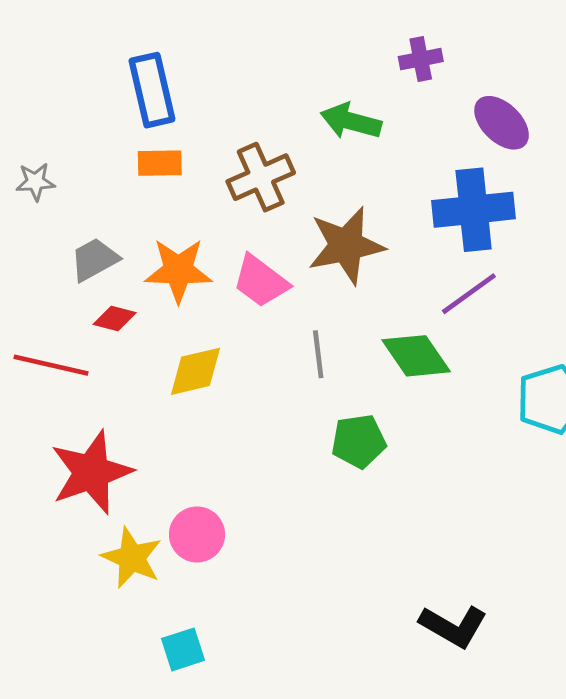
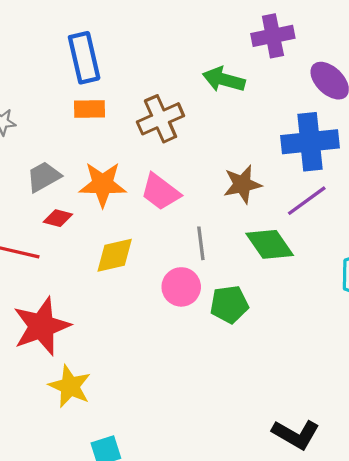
purple cross: (421, 59) -> (273, 36), size x1.4
brown star: (346, 245) -> (242, 184), moved, size x0.7
pink circle: (197, 534) -> (181, 287), moved

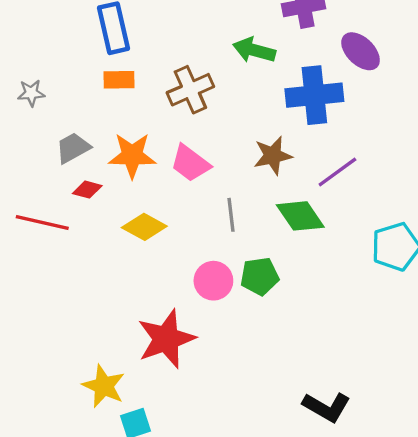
blue cross: (310, 142) -> (314, 95), moved
yellow diamond: (115, 255) -> (144, 227), turned 42
pink circle: (181, 287) -> (213, 281), moved
red star: (42, 326) -> (166, 339), moved
yellow star: (70, 386) -> (104, 386), moved

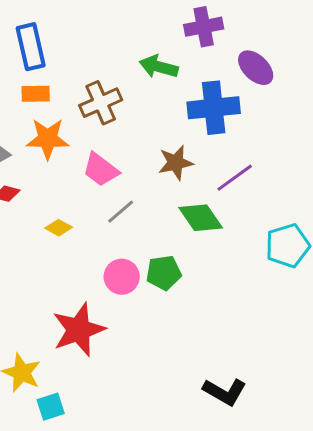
orange star: (132, 156) -> (48, 139), moved
gray line: (231, 215) -> (121, 212), moved, turned 56
yellow diamond: (144, 227) -> (59, 228), size x0.7

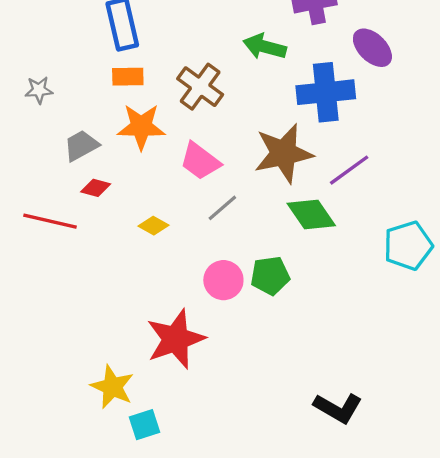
brown cross: (101, 103) -> (200, 87), turned -30
brown star: (176, 163) -> (284, 153), size x1.5

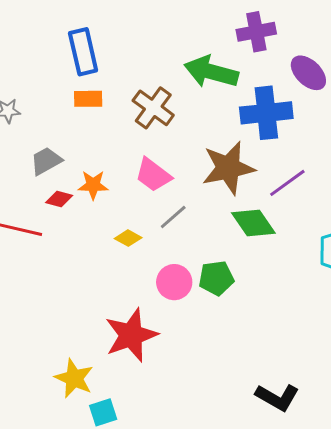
green arrow: (265, 47) -> (211, 72), size x1.4
orange star: (141, 127) -> (93, 185), moved, size x0.7
yellow diamond: (153, 226) -> (128, 238), moved

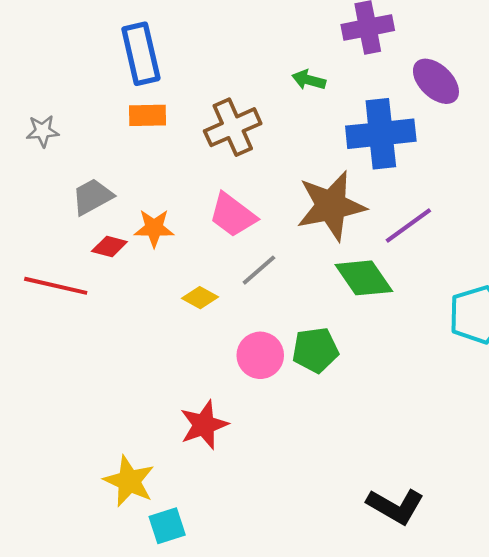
green arrow: (211, 72) -> (309, 80), size x0.5
brown cross: (153, 108) -> (233, 127), turned 30
red star: (131, 335) -> (204, 425), size x0.7

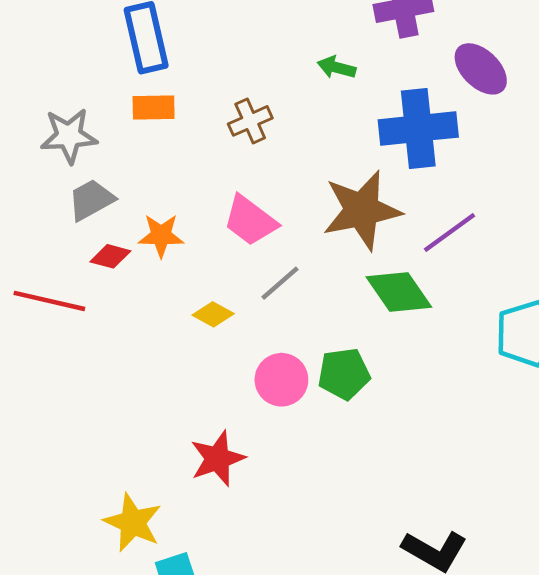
brown cross: (233, 127) -> (250, 121), size x0.7
gray star: (43, 131) -> (69, 136), moved, size x1.5

